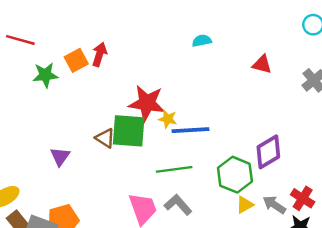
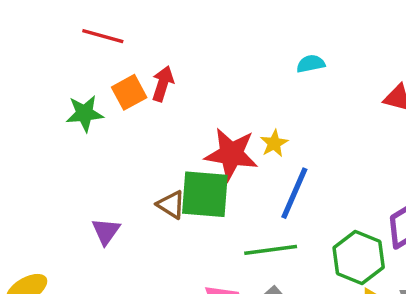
red line: (20, 40) -> (103, 36), moved
yellow star: (168, 119) -> (274, 143), moved, turned 30
blue line: (190, 130) -> (294, 193), turned -63

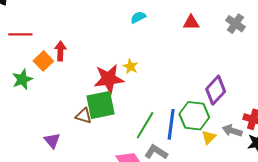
blue line: (294, 193) -> (171, 124), moved
green line: (271, 250) -> (145, 125), turned -36

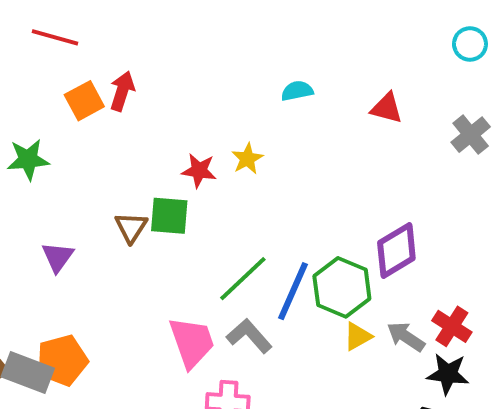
cyan semicircle: (138, 17) -> (297, 91), moved
green star: (22, 79) -> (28, 159), moved
red star: (109, 79) -> (199, 171), size x0.6
green square: (101, 105) -> (169, 216), size x0.7
brown triangle: (84, 116) -> (131, 227), turned 30

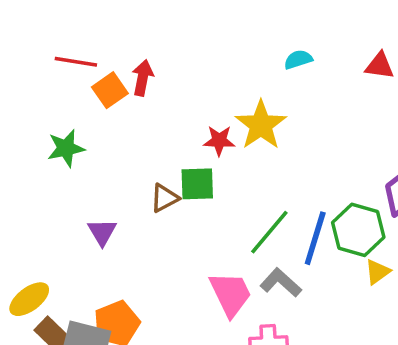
red line: (55, 37) -> (76, 62), moved
yellow star: (247, 159) -> (261, 125), size x1.8
brown triangle: (131, 227) -> (164, 198), turned 36

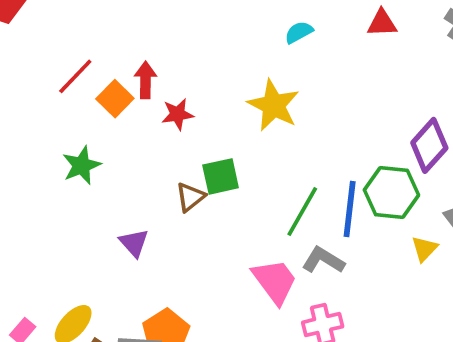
red line: (76, 62) -> (75, 76), turned -45
red star: (219, 141) -> (178, 114), moved
yellow triangle: (377, 272) -> (425, 249), moved

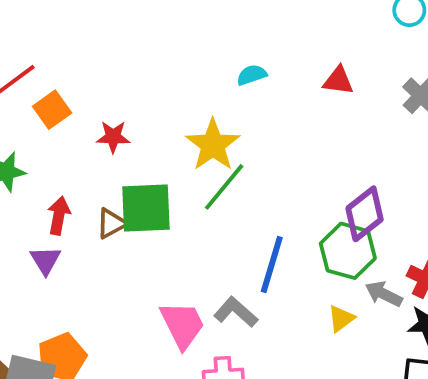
red arrow: (146, 80) -> (59, 216), moved
green square: (221, 176) -> (146, 208), size x1.4
green hexagon: (391, 193) -> (348, 251), moved
green line: (302, 212) -> (224, 187), moved

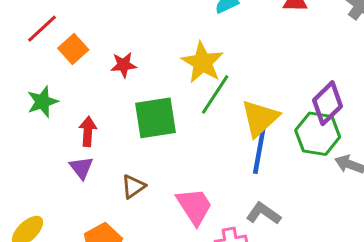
brown triangle: (111, 224) -> (133, 187), moved
gray L-shape: (236, 312) -> (263, 213), moved
yellow triangle: (341, 318) -> (260, 118), moved, size x1.8

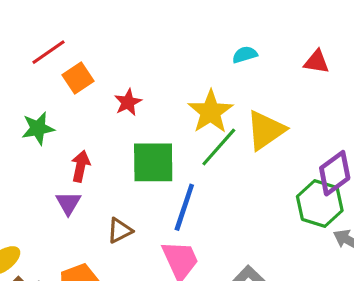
red star: (124, 65) -> (128, 102), turned -30
yellow triangle: (260, 118) -> (266, 130), moved
blue line: (259, 151) -> (184, 207), moved

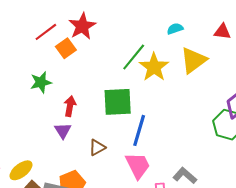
red star: (128, 102) -> (82, 26), moved, size x1.5
yellow triangle: (266, 130) -> (193, 60), moved
green line: (219, 147) -> (134, 57), moved

